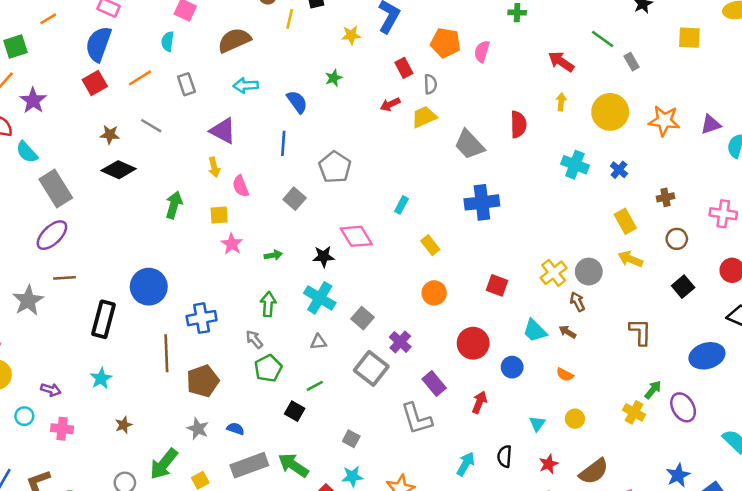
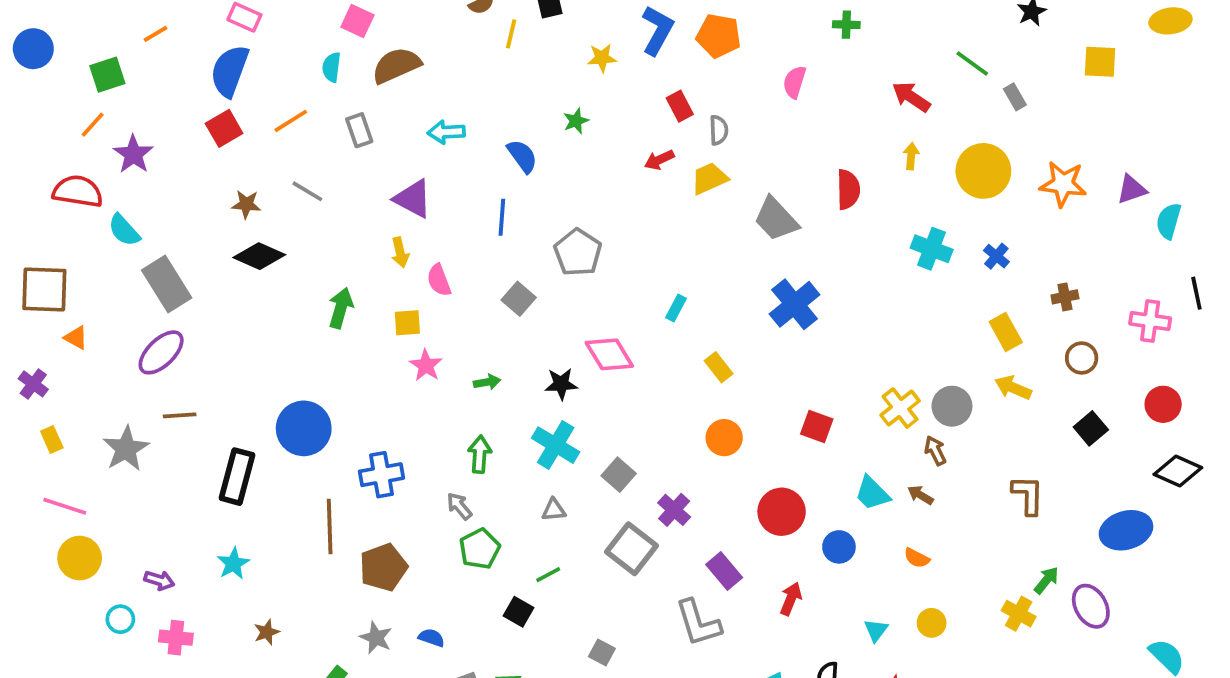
brown semicircle: (234, 40) -> (396, 65), moved
orange pentagon: (445, 43) -> (719, 36), moved
blue cross: (482, 202) -> (795, 304), turned -32

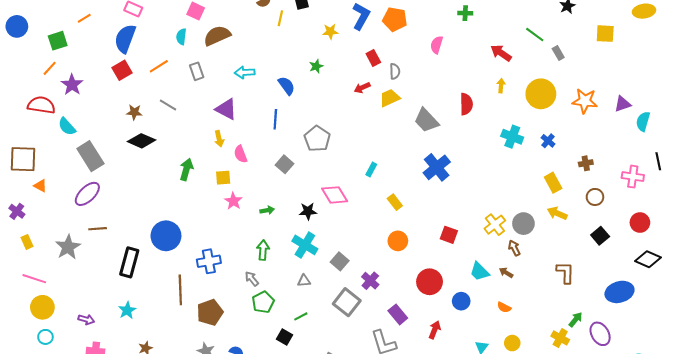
cyan circle: (120, 619) -> (45, 337), moved

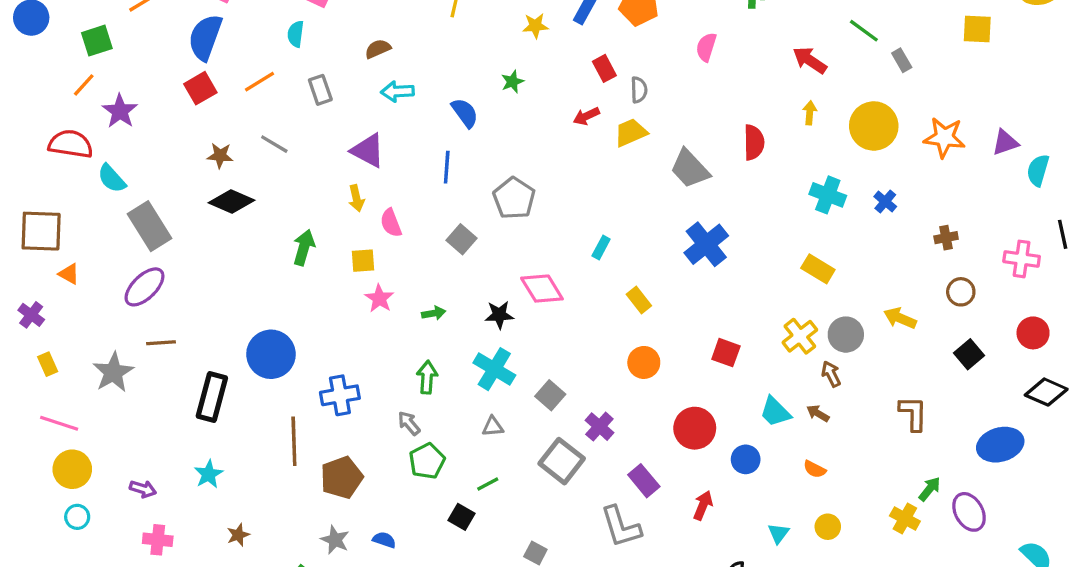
brown semicircle: (217, 36) -> (378, 49), moved, size x0.6
yellow rectangle: (553, 183) -> (818, 269), moved, turned -30

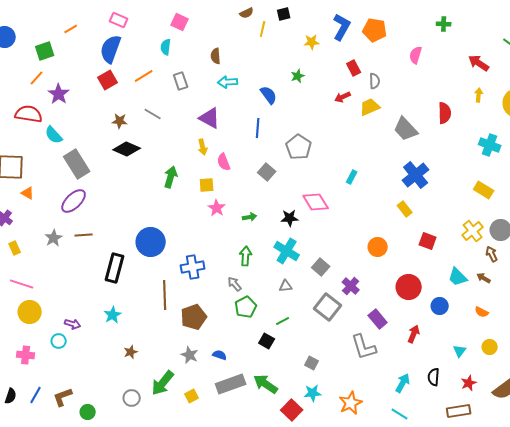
brown semicircle: (378, 49) -> (216, 56), turned -70
yellow rectangle: (639, 300) -> (405, 209), moved
gray star: (113, 372) -> (54, 238), moved, size x0.7
cyan circle: (77, 517) -> (59, 341), moved
pink cross: (158, 540) -> (26, 355), moved

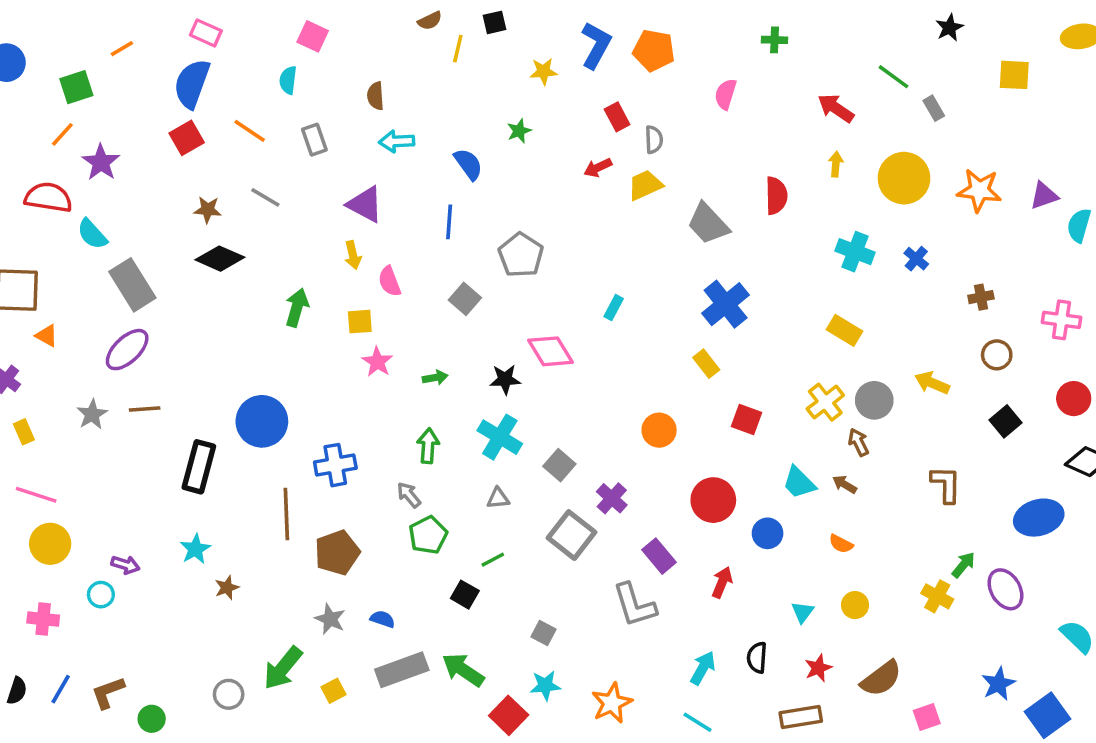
orange line: (144, 76) -> (250, 131), turned 66
brown star: (131, 352) -> (227, 588), moved

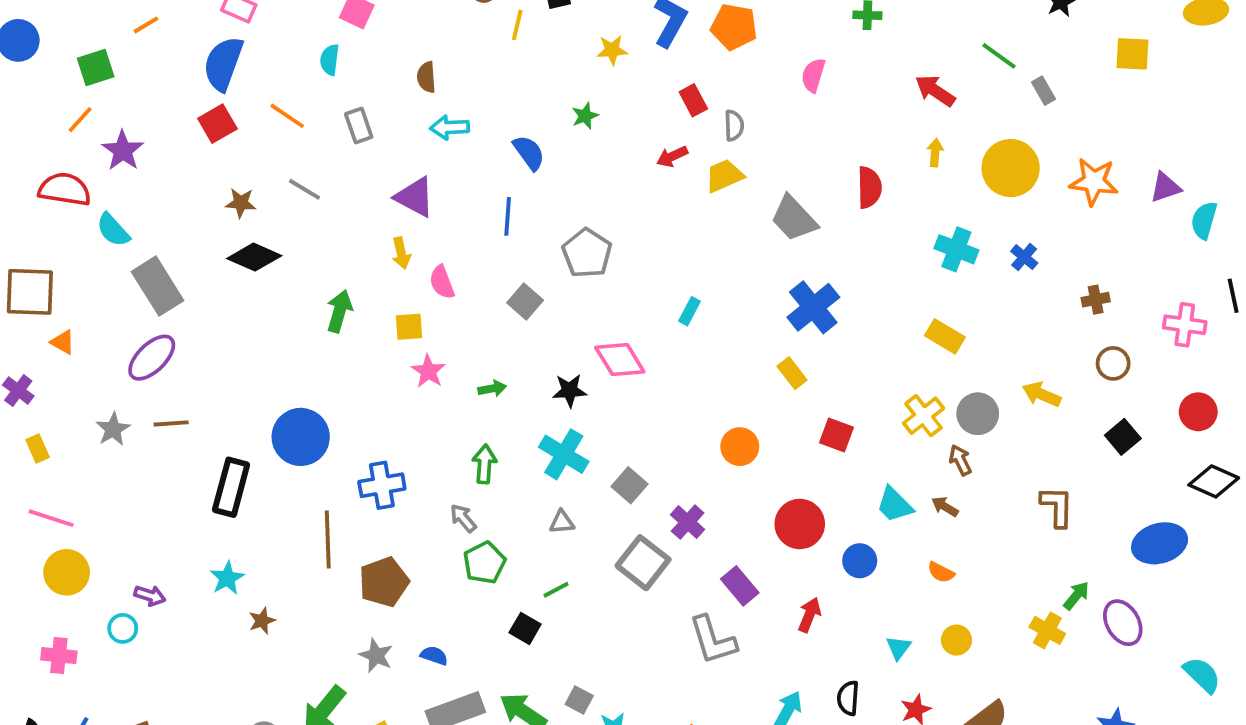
gray square: (544, 633) -> (579, 700), moved

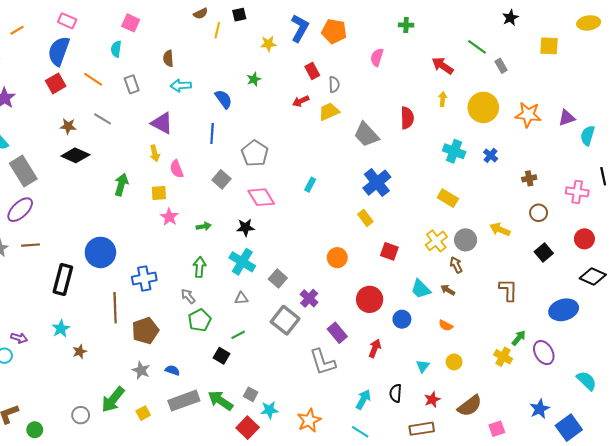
pink diamond: (620, 360) -> (261, 197), moved

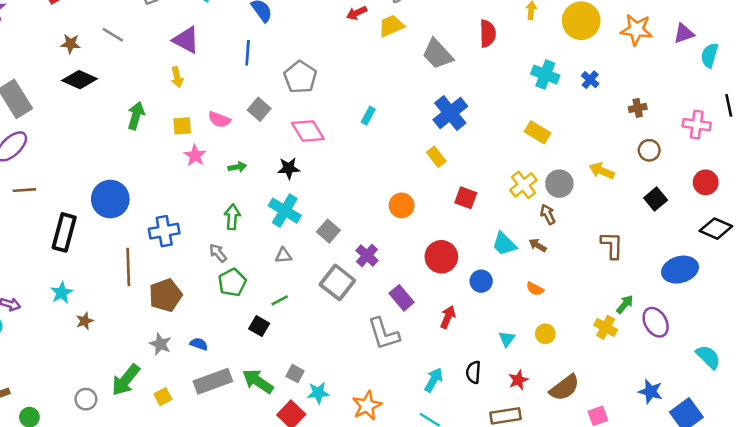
pink semicircle: (177, 169) -> (219, 119), moved, turned -48
blue star: (540, 409) -> (650, 391), turned -30

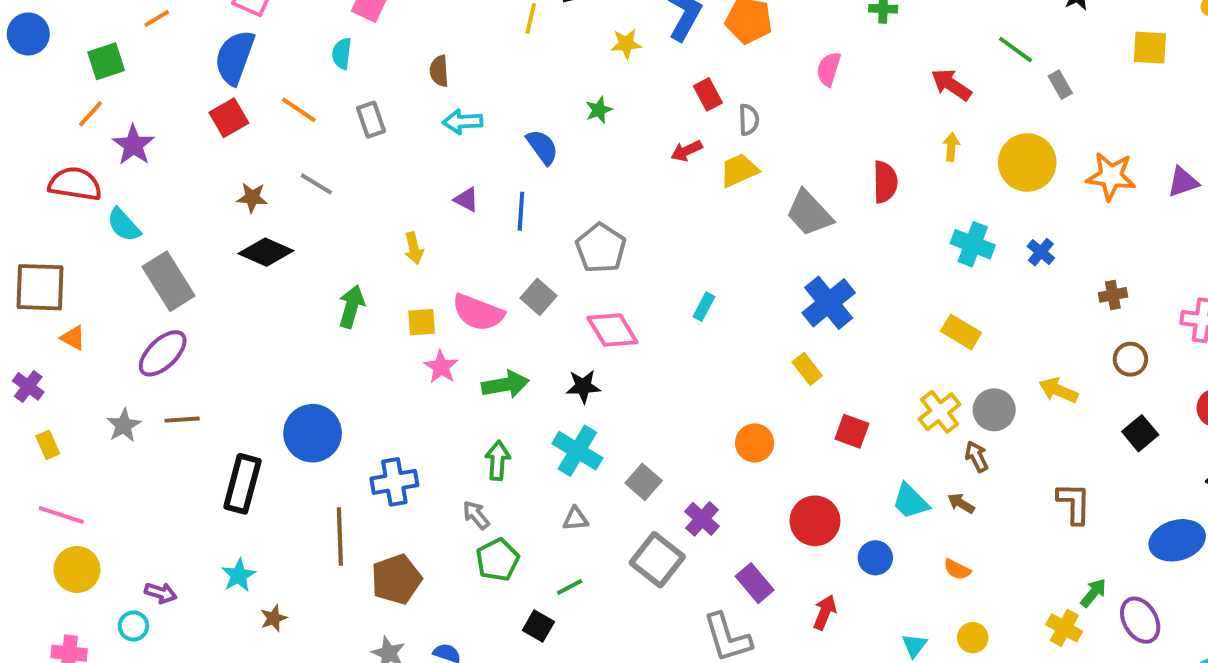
purple triangle: (186, 40) -> (466, 200), moved, size x0.6
pink semicircle: (219, 119) -> (478, 312), size x1.5
green arrow: (237, 167) -> (505, 385), size x1.6

